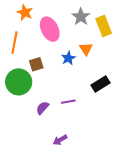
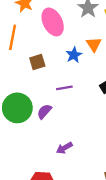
green circle: (19, 82) -> (17, 108), moved
purple line: (68, 102) -> (64, 88), moved

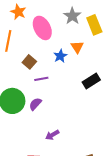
brown square: (37, 62) -> (29, 62), turned -32
purple line: (64, 88) -> (41, 79), moved

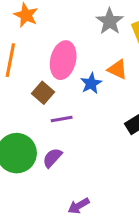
pink ellipse: (42, 28) -> (63, 60), moved, turned 40
orange triangle: (77, 47) -> (117, 69), turned -32

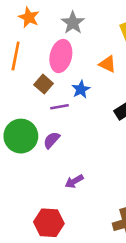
gray star: (110, 21) -> (73, 23), moved
blue star: (91, 83) -> (81, 89), moved

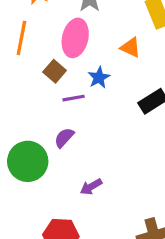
green circle: (21, 136) -> (28, 161), moved

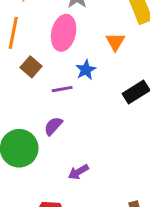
orange triangle: (131, 47) -> (115, 42), turned 36
brown square: (55, 71) -> (31, 67), moved

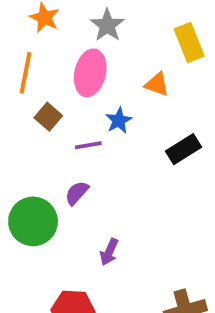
orange triangle: (115, 42) -> (157, 84), turned -42
purple arrow: (78, 172) -> (109, 252), turned -36

